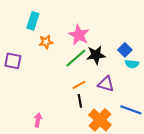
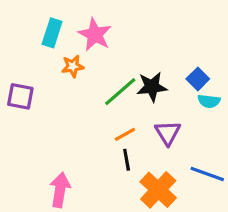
pink star: (79, 35) -> (95, 35), moved
purple triangle: (106, 84) -> (168, 133), turned 42
pink arrow: (38, 120) -> (60, 190), size x1.5

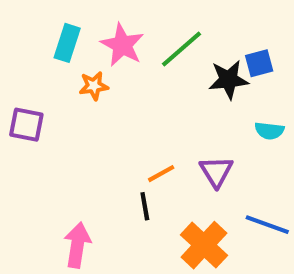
blue square: (198, 79) -> (259, 63), moved, turned 30
black star: (152, 87) -> (228, 80), moved
green line: (120, 92) -> (182, 49), moved
black line: (127, 160) -> (145, 206), moved

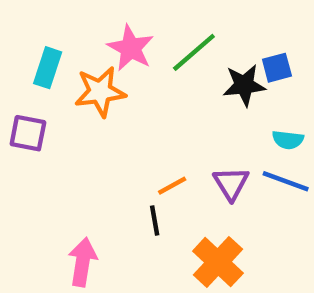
cyan rectangle: (67, 43) -> (48, 68), moved
orange star: (94, 86) -> (100, 92), size x1.6
blue line: (267, 225) -> (286, 181), moved

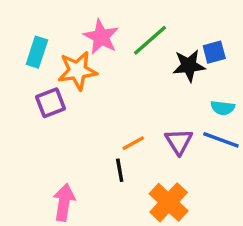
purple square: (28, 133) -> (50, 103), moved, turned -32

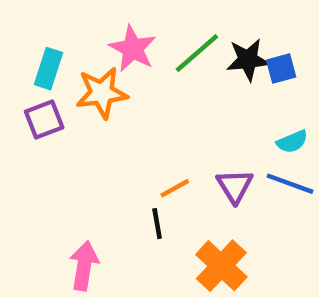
black star: (189, 66) -> (248, 60), moved
purple square: (50, 103) -> (44, 120), moved
cyan semicircle: (223, 108) -> (292, 142), turned -30

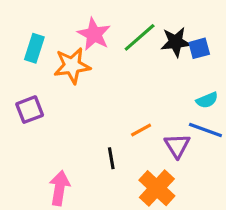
purple square: (44, 120) -> (30, 110), moved
purple triangle: (235, 186) -> (177, 146), moved
orange line: (175, 188) -> (141, 130), moved

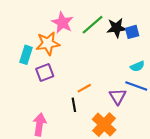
cyan rectangle: (34, 48) -> (26, 55), moved
purple square: (30, 110) -> (45, 73), moved
orange line: (141, 130) -> (84, 88), moved

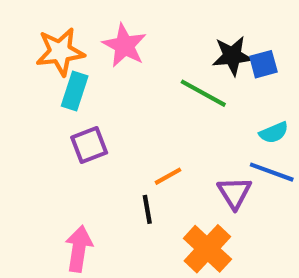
green line: (93, 25) -> (203, 93), moved, turned 70
orange star: (48, 43) -> (60, 52), moved
cyan rectangle: (26, 55) -> (75, 91), moved

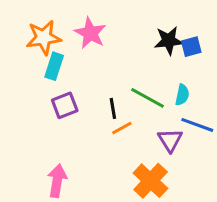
green line: (203, 93) -> (148, 98), moved
cyan semicircle: (274, 133) -> (182, 95), moved, turned -55
black line: (147, 209) -> (113, 108), moved

